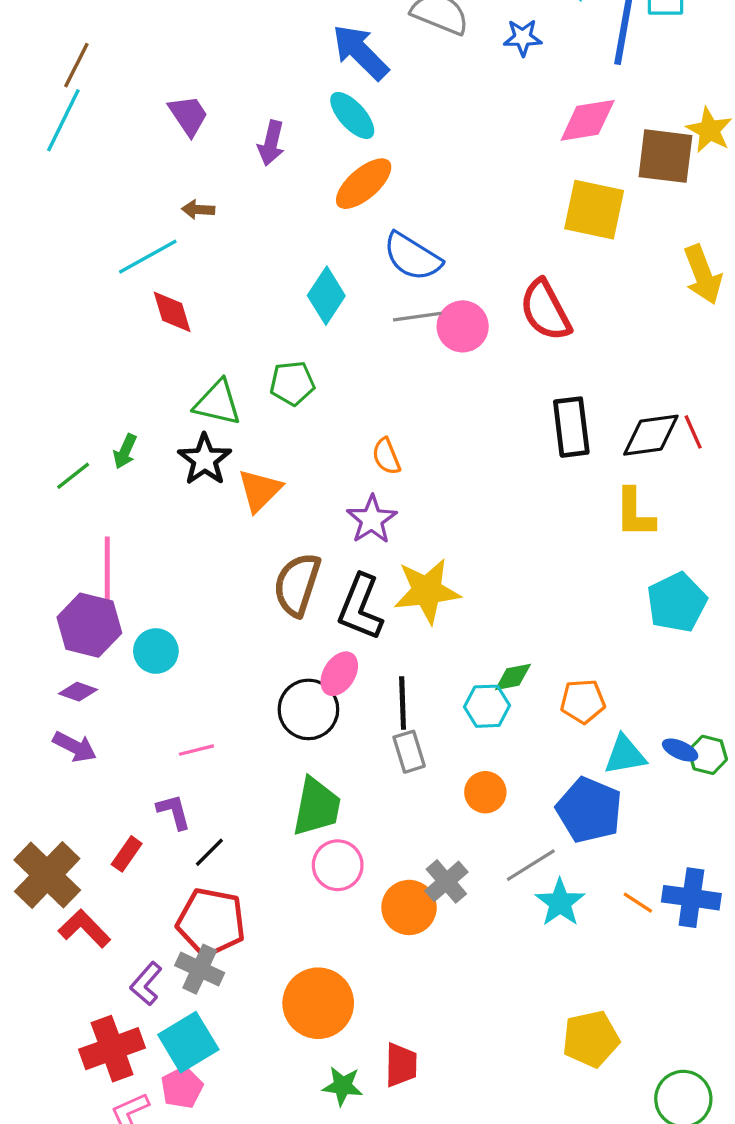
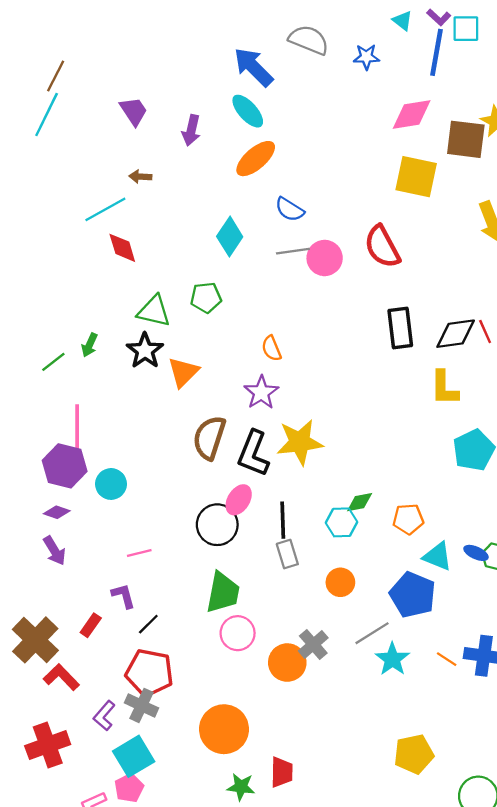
blue semicircle: (412, 257) -> (290, 209), size x0.7
purple arrow: (75, 747) -> (55, 551), turned 32
cyan triangle: (625, 755) -> (438, 556), turned 32
red cross: (112, 1049) -> (48, 745), moved

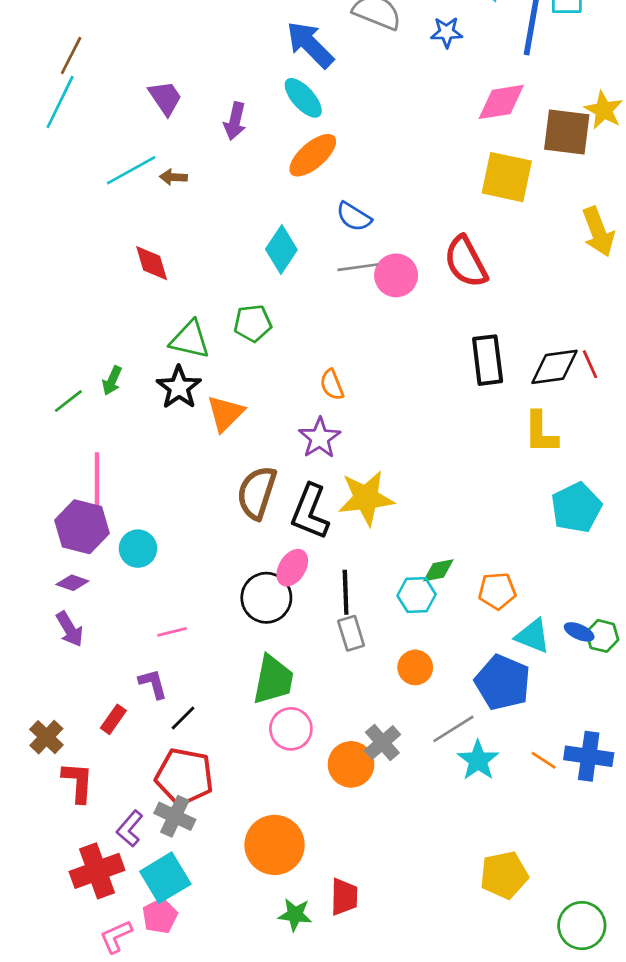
cyan line: (105, 209) -> (131, 170), moved
brown cross: (35, 640) -> (46, 737), size x0.6
red L-shape: (61, 677) -> (78, 782), turned 48
red cross: (48, 745) -> (97, 871), moved

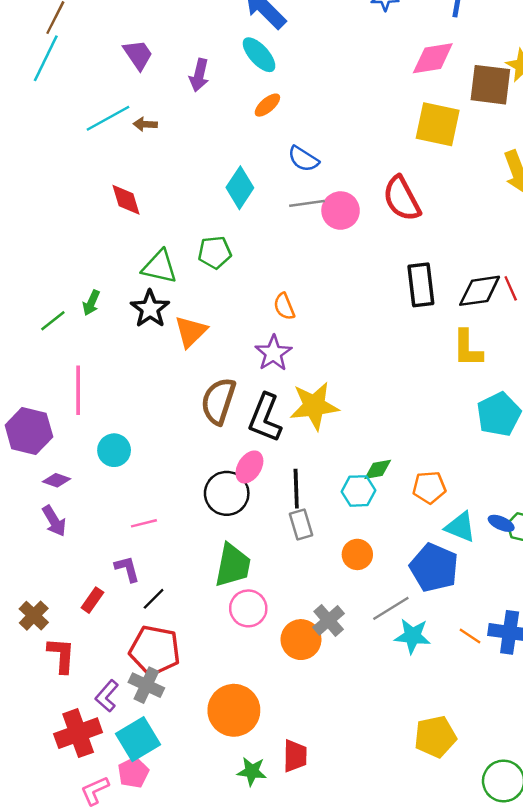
orange ellipse: (313, 155) -> (267, 105), size x0.6
purple hexagon: (82, 527) -> (29, 431), moved
cyan star: (478, 760) -> (412, 636), turned -30

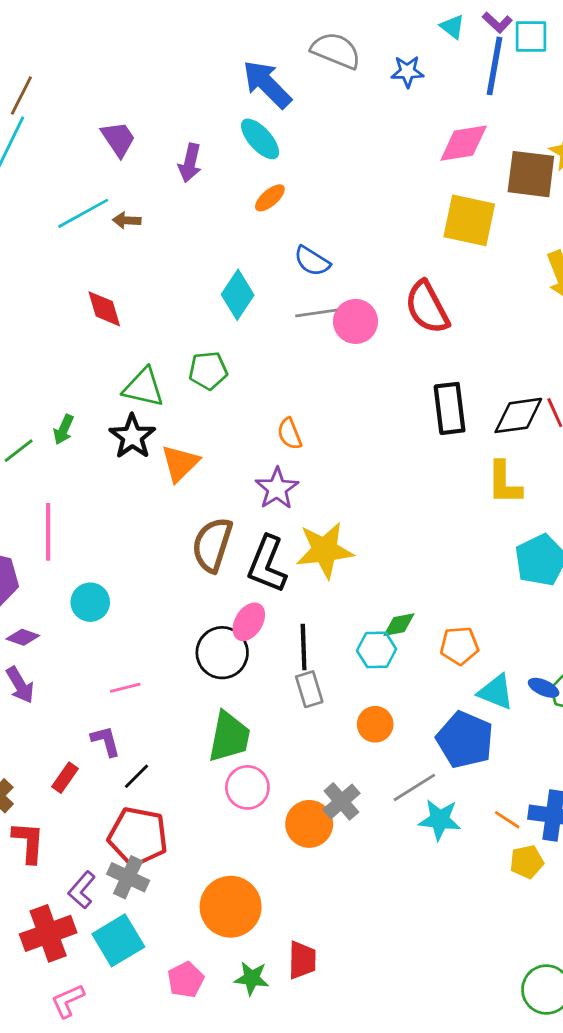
yellow pentagon: (435, 737) -> (527, 862), moved, size x0.7
pink pentagon: (133, 773) -> (186, 980), moved

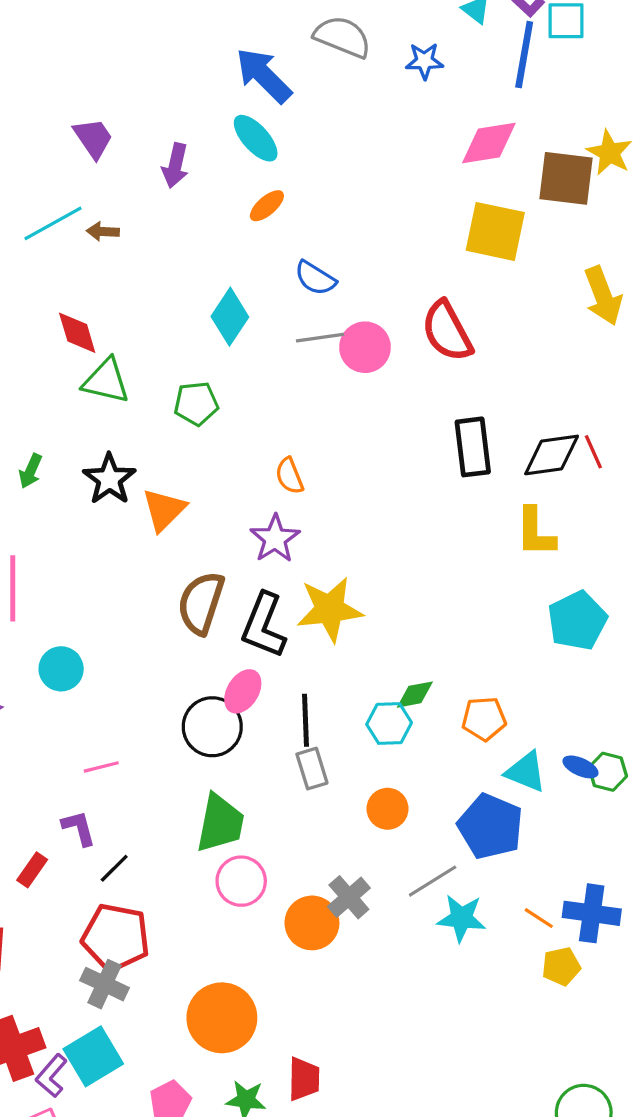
green triangle: (144, 387) -> (106, 381), moved
purple L-shape: (82, 890) -> (51, 1076), moved

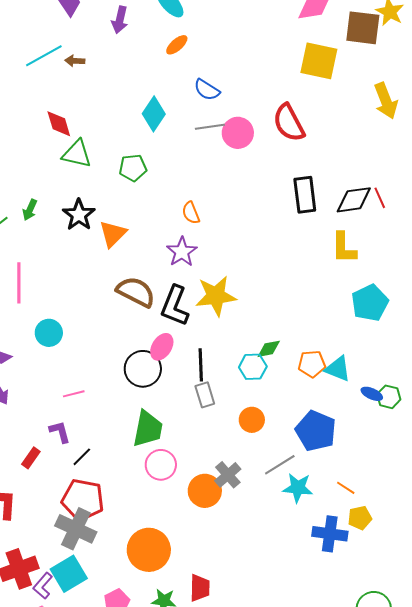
brown semicircle: (201, 603) -> (136, 292), turned 99
cyan triangle: (526, 772) -> (338, 369), moved
blue cross: (592, 913) -> (330, 534), moved
gray cross: (104, 984) -> (76, 529), size x1.4

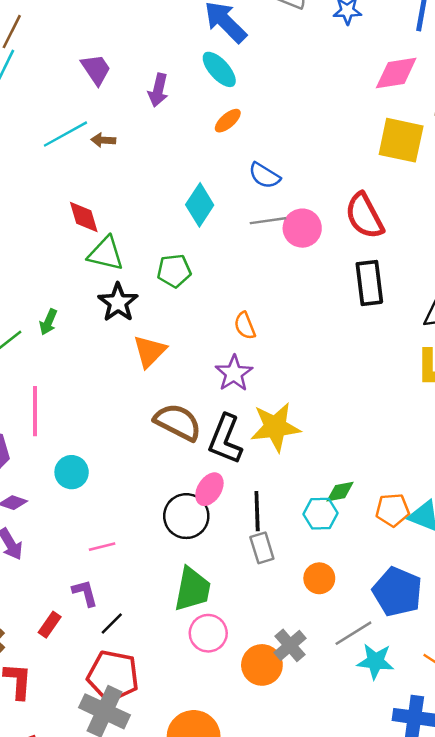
black rectangle: (305, 195) -> (369, 283), moved
black star: (79, 215) -> (118, 302), moved

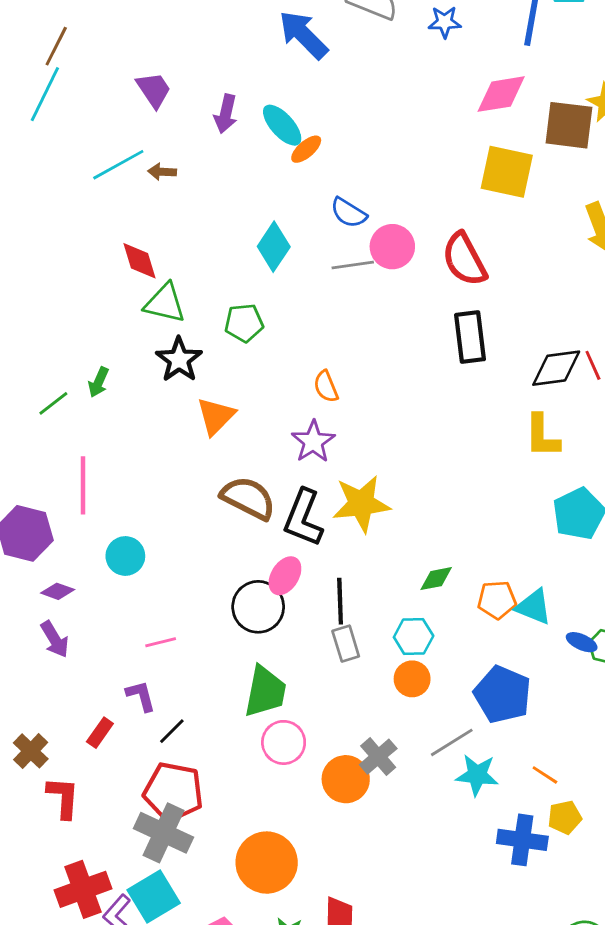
cyan ellipse: (219, 69) -> (282, 125), moved
pink circle: (302, 228) -> (392, 247), moved
cyan hexagon: (321, 514) -> (414, 637), moved

